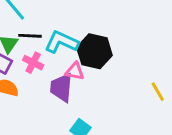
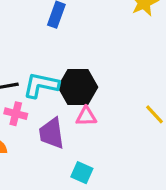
pink triangle: (75, 71) -> (86, 116), moved

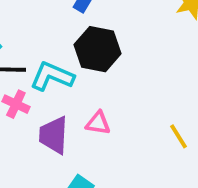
black hexagon: (78, 87) -> (98, 49), moved

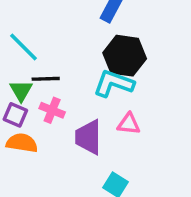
cyan L-shape: (52, 76) -> (114, 83), moved

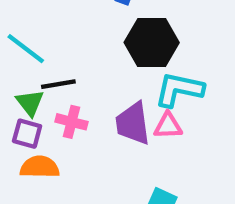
cyan L-shape: (114, 83) -> (179, 90), moved
purple trapezoid: (88, 137) -> (133, 123), moved

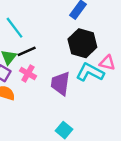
black line: (58, 84) -> (27, 51), turned -30
pink triangle: (168, 126) -> (107, 63), moved

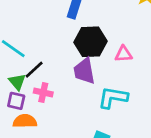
cyan L-shape: (90, 72) -> (113, 98), moved
purple trapezoid: (60, 83) -> (84, 71), moved

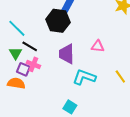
black hexagon: (90, 42) -> (58, 21), moved
black line: (34, 70) -> (30, 46), turned 63
purple square: (16, 101) -> (23, 69), moved

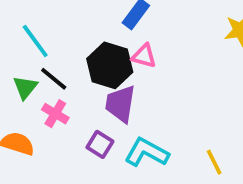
black hexagon: (58, 21) -> (110, 65), moved
pink triangle: (98, 46) -> (144, 56), moved
purple square: (23, 69) -> (100, 144), moved

